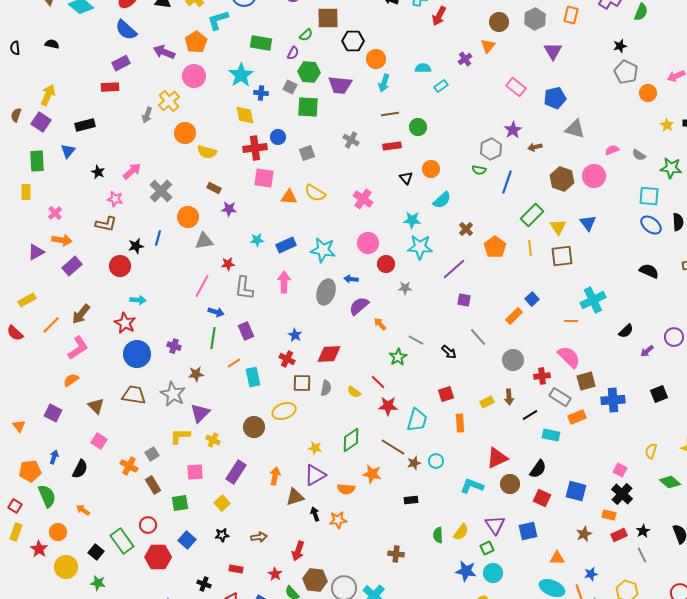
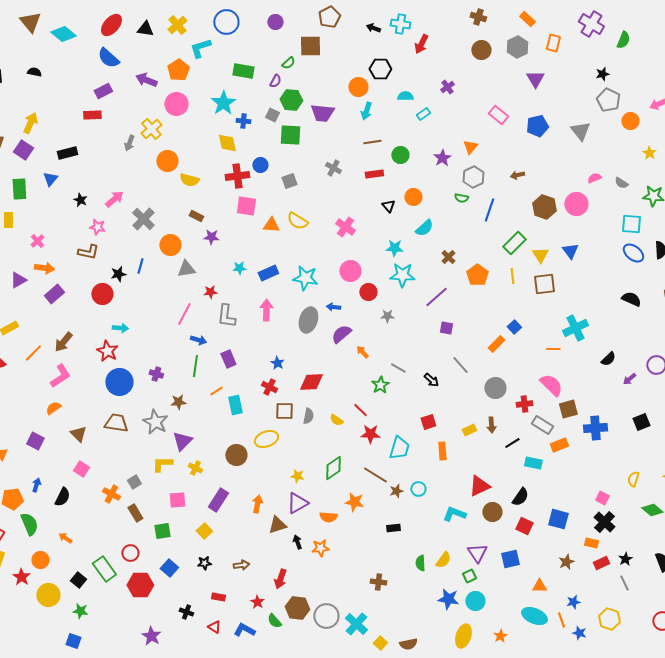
black hexagon: (353, 41) -> (380, 69), moved
orange triangle: (488, 46) -> (470, 147), moved
gray triangle: (575, 129) -> (580, 131), moved, turned 35
purple star: (513, 130) -> (442, 158), moved

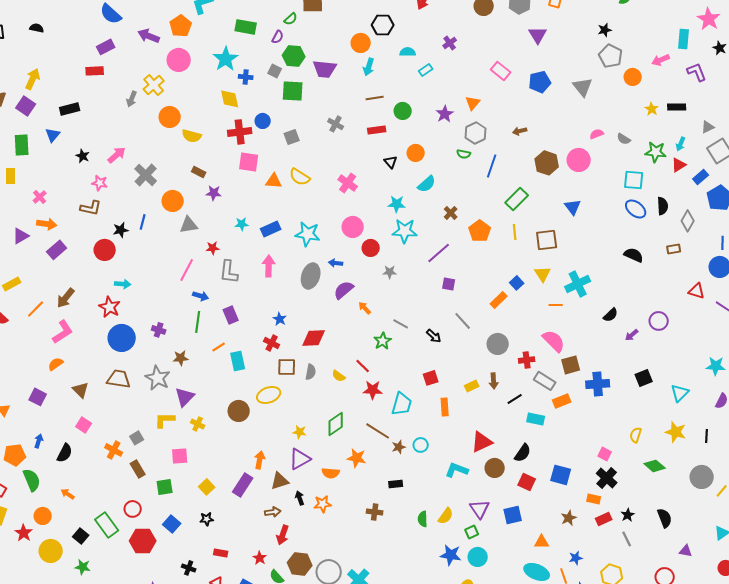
yellow triangle: (540, 255) -> (543, 274), moved
purple rectangle: (218, 500) -> (243, 485), moved
brown arrow: (241, 565) -> (273, 512), moved
brown cross: (378, 582) -> (375, 512), moved

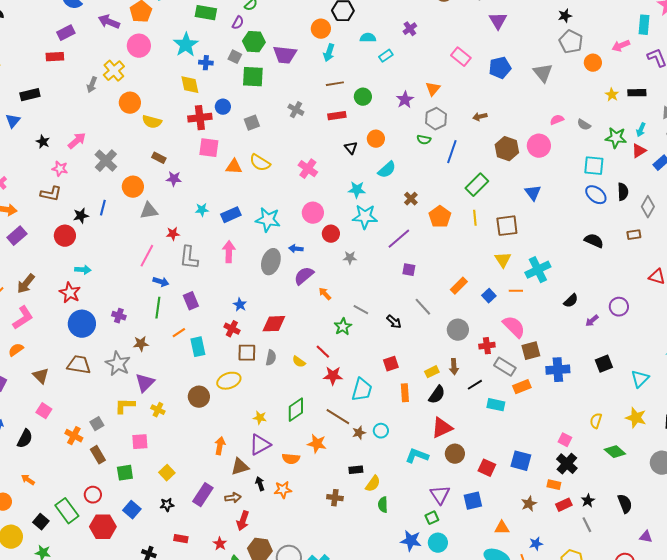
blue square: (517, 283) -> (489, 296), moved
black semicircle: (523, 453) -> (437, 395), moved
purple rectangle: (243, 485) -> (203, 495), moved
yellow semicircle: (446, 516) -> (373, 484), moved

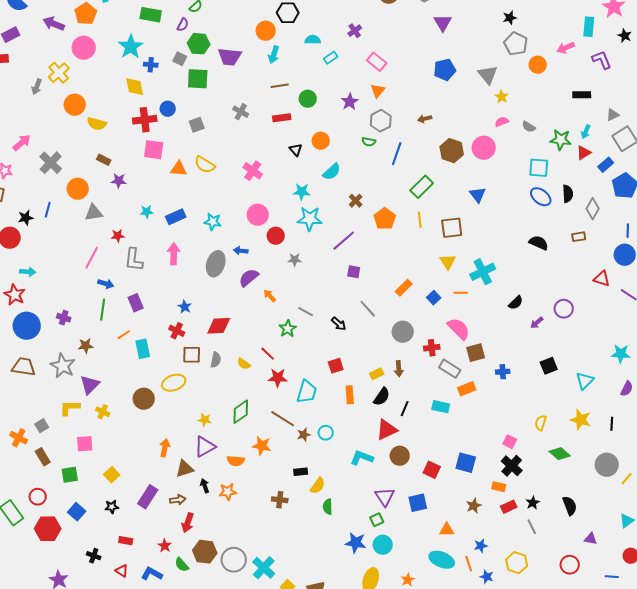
pink rectangle: (461, 57) -> (377, 62), moved
yellow star: (612, 95) -> (502, 97), moved
cyan star: (268, 220) -> (213, 222), size x0.7
blue cross: (558, 370) -> (503, 372), size x0.6
black line: (475, 385) -> (405, 409), moved, turned -35

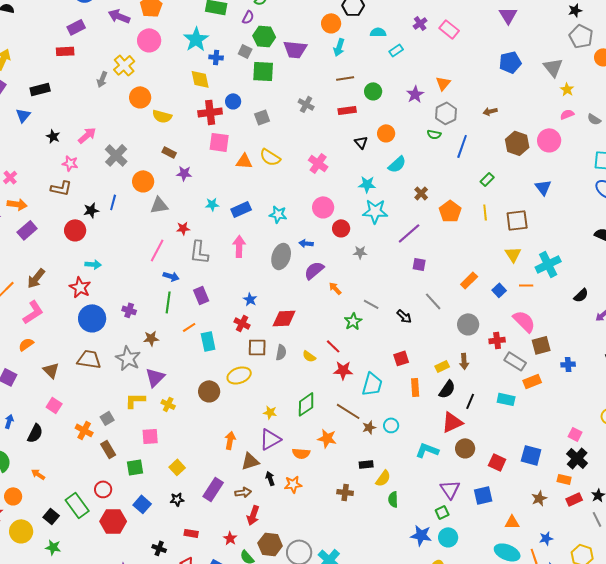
pink rectangle: (377, 62) -> (449, 29), moved
green rectangle: (422, 187) -> (487, 179), size x0.6

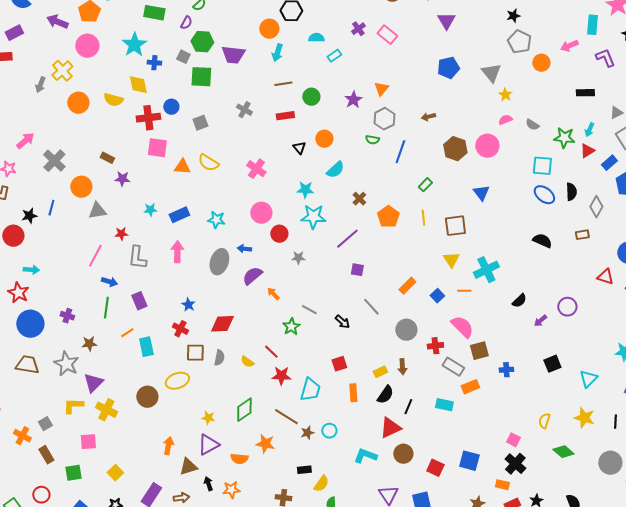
yellow semicircle: (162, 116) -> (113, 100), moved
yellow cross: (168, 404) -> (106, 410), size x1.5

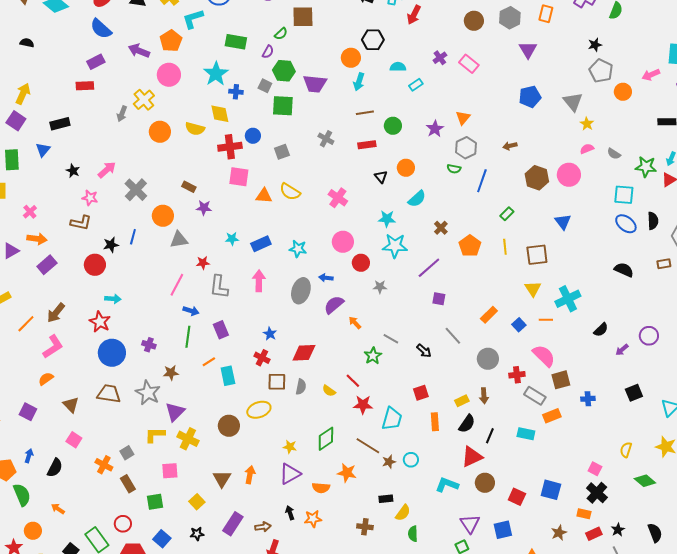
brown triangle: (188, 467) -> (222, 479), moved, turned -42

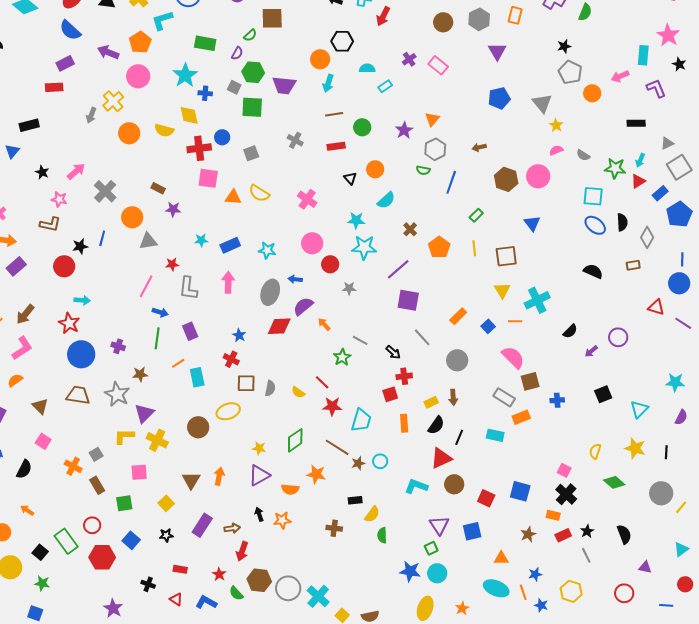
purple square: (439, 299) -> (408, 300), size x1.6
red diamond: (304, 353) -> (279, 326), moved
red cross: (517, 375) -> (404, 376), moved

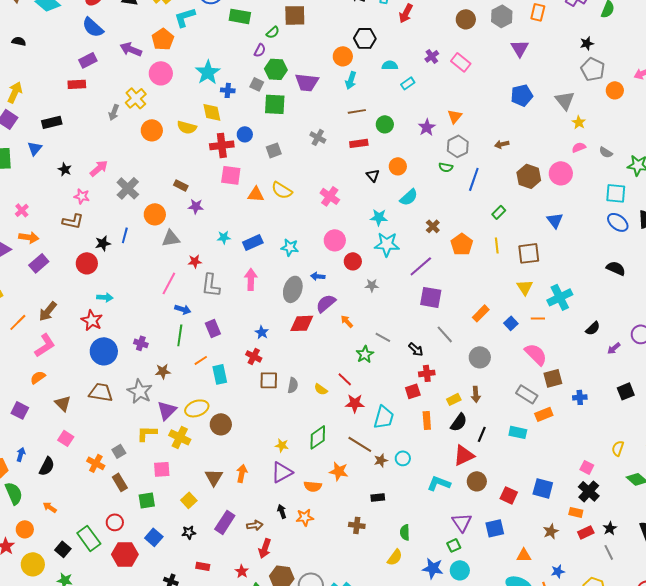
green rectangle: (205, 43) -> (240, 16), moved
yellow ellipse: (228, 411) -> (197, 408), moved
yellow semicircle: (372, 514) -> (395, 557), moved

